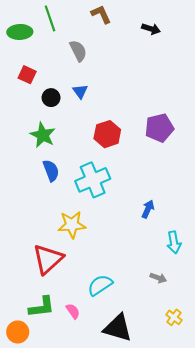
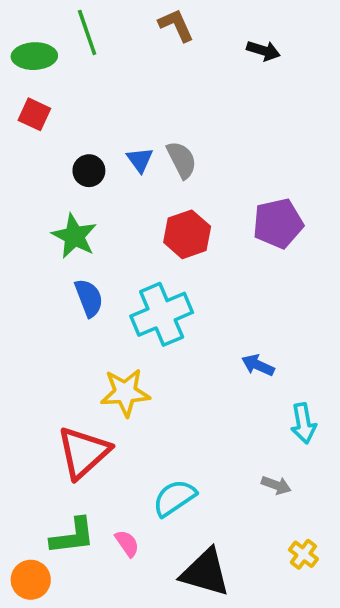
gray semicircle: (78, 51) -> (182, 160), moved
red square: (27, 75) -> (34, 114), moved
blue arrow: (148, 209) -> (258, 365), turned -90

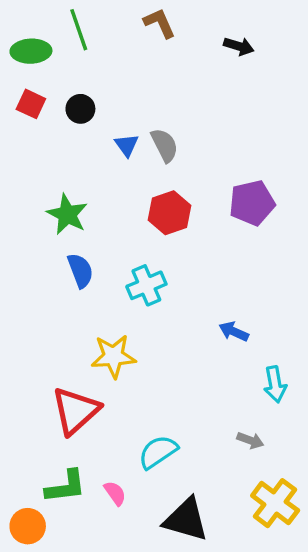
black circle: (89, 171) -> (80, 109), moved
cyan cross: (162, 314) -> (146, 285), size x0.7
yellow cross: (303, 554) -> (275, 503), size x1.8

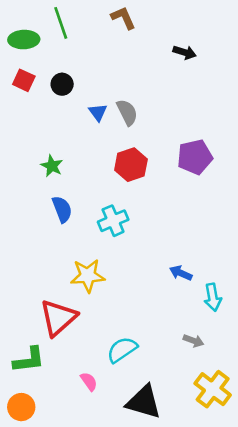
black arrow: (239, 46) -> (185, 52), moved
green star: (67, 214) -> (52, 166), size x0.7
blue arrow: (234, 332) -> (181, 273), moved
green L-shape: (66, 487) -> (29, 360), moved

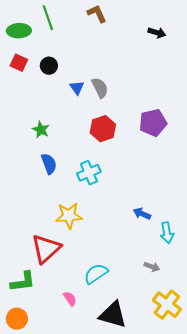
black arrow: (185, 52) -> (157, 33), moved

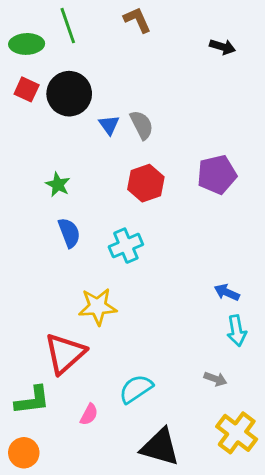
black circle: (49, 66) -> (69, 94), size x1.8
blue arrow: (142, 214) -> (227, 292), moved
pink semicircle: (70, 299) -> (89, 414), moved, turned 63

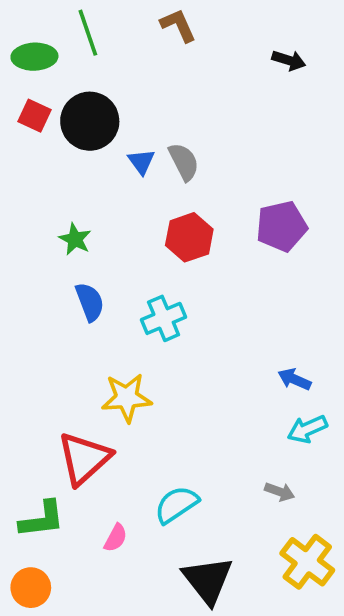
cyan arrow: (237, 331) -> (307, 429), turned 76
black triangle: (160, 447) -> (208, 580), turned 36

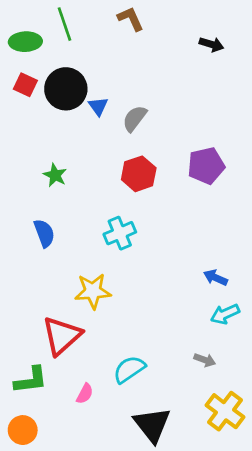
blue triangle: (141, 162) -> (98, 106), moved
gray semicircle: (184, 162) -> (135, 119), turned -116
blue semicircle: (90, 302) -> (44, 233), moved

